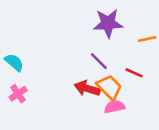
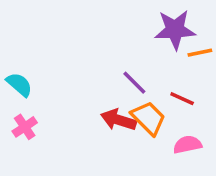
purple star: (108, 23) -> (175, 30), moved
pink semicircle: (115, 107) -> (187, 145), moved

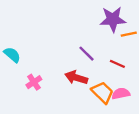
orange trapezoid: (148, 118) -> (102, 92), moved
pink cross: (25, 127) -> (34, 82), moved

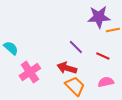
pink cross: (34, 82) -> (30, 72), size x1.5
orange trapezoid: (102, 92) -> (75, 86), moved

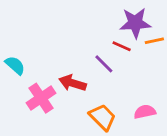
red line: (103, 56) -> (122, 46), moved
red arrow: (67, 68) -> (72, 83), moved

